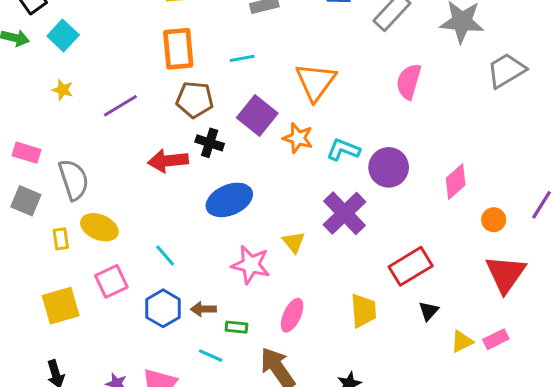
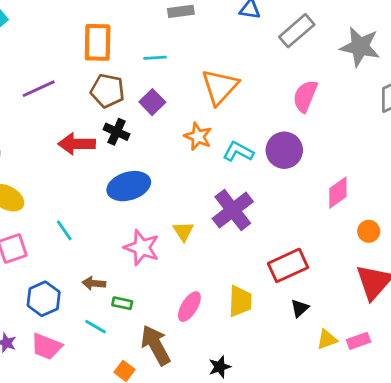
purple square: (257, 116) -> (152, 102), moved, size x0.7
purple circle: (389, 167) -> (284, 150), moved
blue hexagon: (163, 308) -> (44, 299), moved
pink ellipse: (292, 315) -> (189, 307), moved

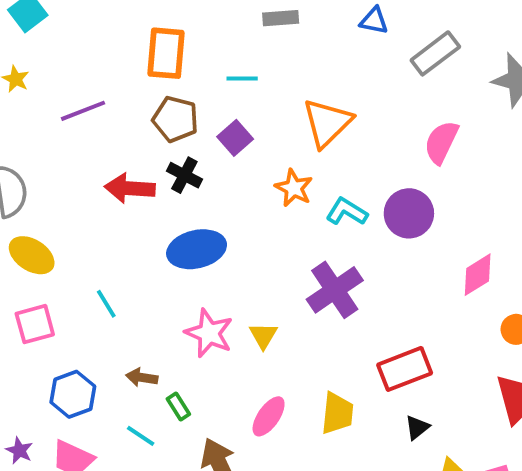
yellow triangle: (183, 231) -> (263, 336), moved
green rectangle: (122, 303) -> (178, 406), turned 42

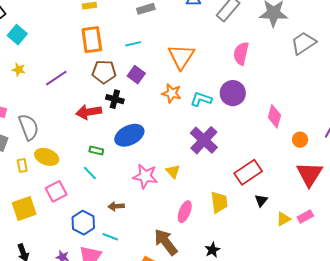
pink diamond: (478, 275) -> (274, 116), turned -30
green rectangle: (178, 406) -> (96, 151), moved, turned -32
cyan line: (141, 436) -> (110, 237), moved

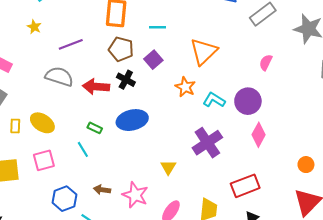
pink semicircle: (241, 53) -> (266, 62), size x0.7
pink diamond: (274, 116) -> (259, 135), moved
gray semicircle: (29, 127) -> (59, 77), moved, turned -64
pink star: (145, 176) -> (135, 195), moved

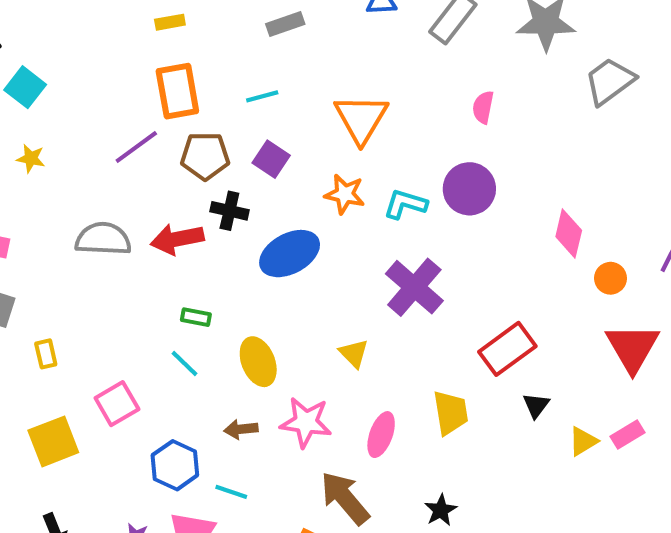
purple line: (71, 44) -> (136, 147), moved
blue ellipse: (132, 120) -> (290, 254), moved
yellow ellipse: (42, 123) -> (258, 362), moved, turned 50
pink diamond: (259, 135) -> (569, 233), moved

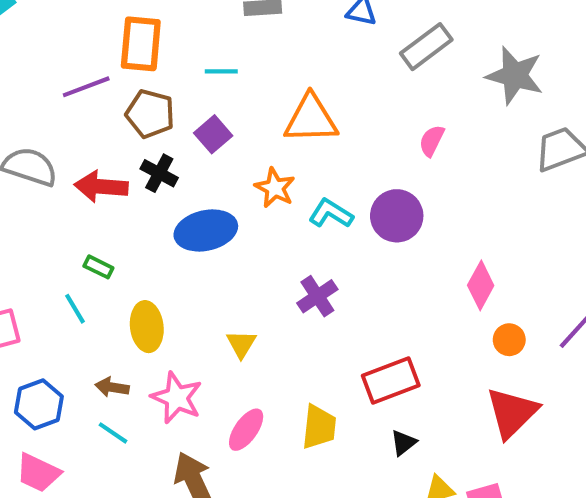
orange triangle: (361, 118) -> (311, 119), turned 42
purple cross: (414, 287) -> (317, 296), size x0.7
cyan line: (231, 492) -> (113, 433), moved

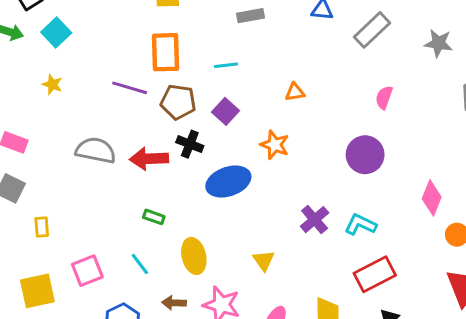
gray star: (515, 75) -> (438, 43), size x0.7
purple line: (86, 87) -> (130, 88), turned 44
orange triangle: (311, 119) -> (295, 92), size x0.5
cyan L-shape: (331, 213) -> (361, 225), moved
cyan line: (75, 309) -> (140, 264), moved

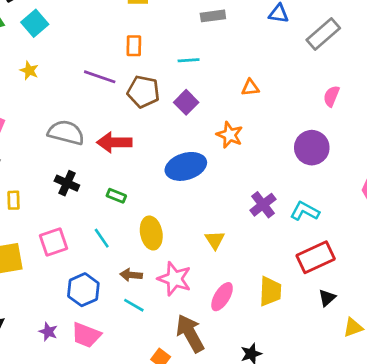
orange rectangle: (166, 52) -> (134, 46), size x0.6
black cross: (190, 144) -> (67, 183), moved

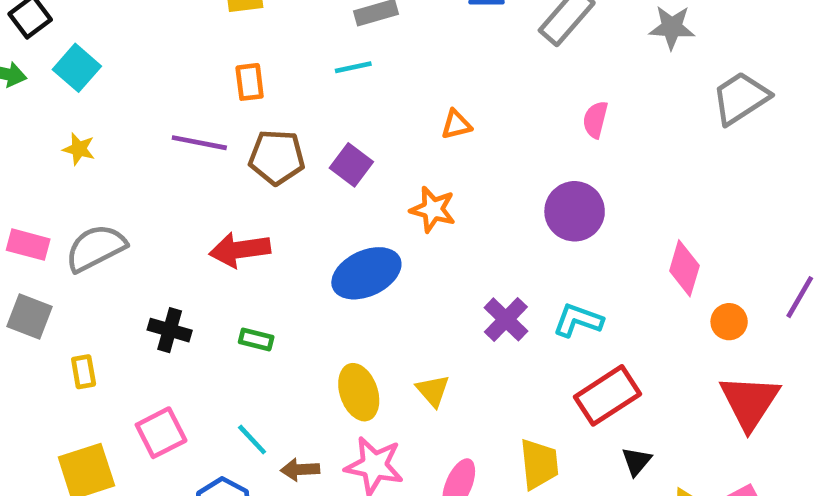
cyan line: (189, 60) -> (353, 67), moved
gray semicircle: (66, 133) -> (96, 248), moved, turned -33
yellow ellipse: (151, 233) -> (359, 392), moved
cyan line: (102, 238) -> (252, 440), moved

